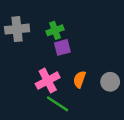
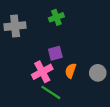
green cross: (55, 30) -> (56, 17), moved
purple square: (62, 47) -> (55, 53), moved

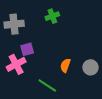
purple square: (55, 53) -> (27, 49), moved
pink cross: (42, 72) -> (16, 64), moved

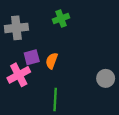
orange semicircle: (65, 65) -> (52, 61), moved
green line: (47, 85) -> (55, 100), turned 60

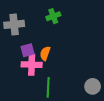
pink cross: (19, 75) -> (32, 65), moved, turned 30
gray circle: (106, 78) -> (93, 86), moved

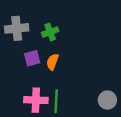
green cross: (53, 16) -> (50, 32), moved
pink cross: (32, 65) -> (36, 100), moved

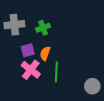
pink cross: (36, 100) -> (31, 70), moved, turned 36
green line: (56, 101) -> (56, 72), moved

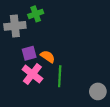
green cross: (43, 28) -> (36, 14), moved
orange semicircle: (45, 53) -> (48, 57), turned 104

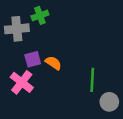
pink cross: (32, 74) -> (22, 82), moved
green line: (60, 76) -> (92, 80), moved

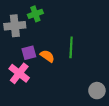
green line: (92, 80) -> (71, 47), moved

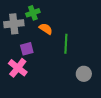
orange semicircle: (47, 56) -> (46, 29), moved
gray circle: (97, 91) -> (84, 74), moved

